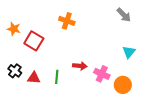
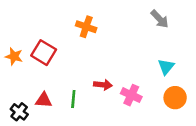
orange star: (14, 29) -> (14, 56), moved
black cross: (15, 71) -> (19, 112), moved
orange circle: (123, 85) -> (175, 98), moved

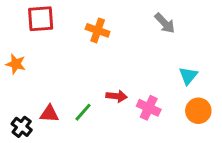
gray arrow: (160, 19) -> (165, 23), moved
red square: (44, 53) -> (41, 19), moved, turned -35
green line: (73, 99) -> (83, 112), turned 36

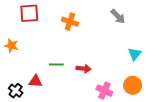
pink cross: (149, 108) -> (104, 91), moved
orange circle: (198, 111) -> (133, 85), moved
green line: (83, 112) -> (56, 64), moved, turned 48

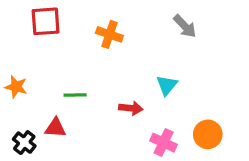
orange star: (11, 46) -> (16, 87), moved
cyan triangle: (135, 54) -> (167, 85), moved
green line: (56, 64) -> (75, 95), moved

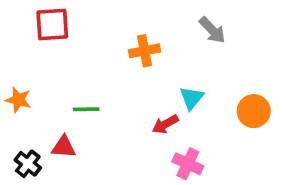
orange cross: (109, 34) -> (145, 51), moved, turned -30
red arrow: (131, 108) -> (165, 124), moved, turned 145
orange circle: (208, 134) -> (254, 111), moved

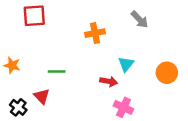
red arrow: (165, 124) -> (109, 81), turned -140
red triangle: (64, 147) -> (42, 96), turned 42

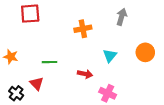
gray arrow: (140, 19) -> (122, 17), turned -119
orange circle: (167, 73) -> (145, 52), moved
red arrow: (109, 81) -> (85, 74), moved

